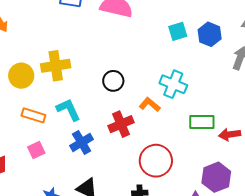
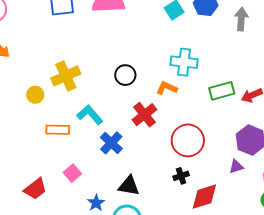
yellow circle: (21, 76) -> (35, 95), size x0.7
pink square: (36, 150) -> (72, 173), moved

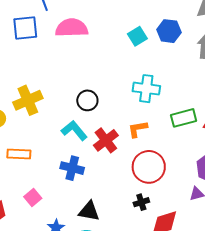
orange L-shape: (167, 88) -> (138, 129), moved, turned -35
cyan L-shape: (90, 115) -> (74, 130), moved
blue cross: (111, 143) -> (72, 168), turned -30

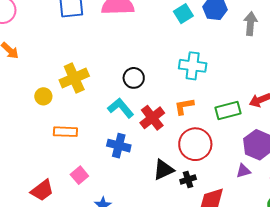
green rectangle: (184, 118) -> (228, 110), moved
black triangle: (89, 211) -> (163, 170), moved, turned -35

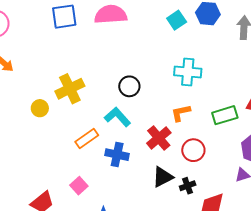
red cross: (152, 118) -> (159, 138), moved
orange rectangle: (65, 132) -> (87, 139), moved, turned -35
red circle: (195, 144) -> (193, 150), size x0.7

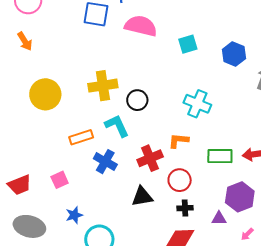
cyan square: (177, 20) -> (188, 44), moved
yellow cross: (70, 89) -> (103, 86), moved
yellow circle: (40, 108) -> (45, 94), size x1.8
black cross: (188, 186) -> (185, 208), moved

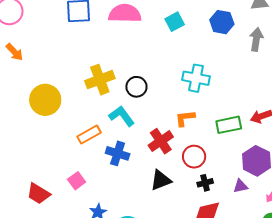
red trapezoid: (20, 185) -> (38, 194), turned 65

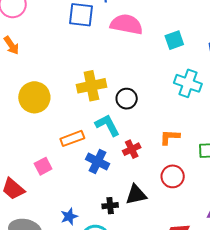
cyan cross: (196, 78) -> (188, 83), moved
red cross: (161, 141) -> (132, 149), moved, size x0.7
pink square: (77, 181) -> (43, 166), moved
black cross: (205, 183) -> (110, 206), moved

